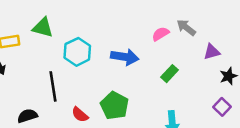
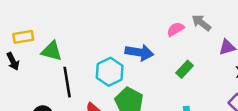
green triangle: (43, 27) -> (52, 51), moved
cyan hexagon: (77, 52) -> (110, 72), moved

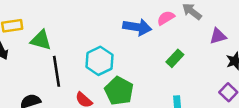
blue arrow: (139, 52) -> (137, 27), moved

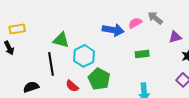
green triangle: (41, 40) -> (61, 40), moved
green rectangle: (175, 58) -> (142, 54), turned 40

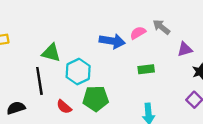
green pentagon: (99, 79) -> (96, 99), turned -30

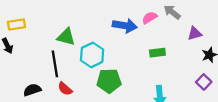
red semicircle: (64, 107) -> (65, 89), moved

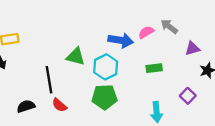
green triangle: (66, 37) -> (76, 57), moved
cyan hexagon: (92, 55) -> (106, 67), moved
purple square: (204, 82) -> (188, 96), moved

